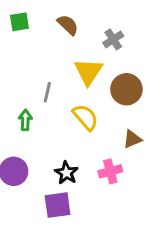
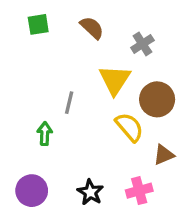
yellow semicircle: (85, 117) -> (129, 127), moved

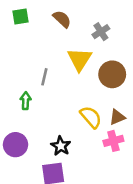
yellow semicircle: (129, 127) -> (91, 117), moved
pink cross: (139, 191) -> (113, 141), moved

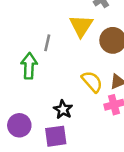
green arrow: (26, 101) -> (29, 66), size x1.5
purple circle: (15, 145) -> (19, 125), moved

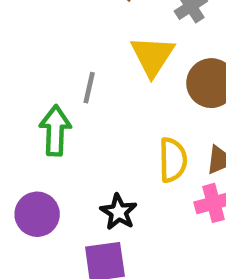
yellow semicircle: (92, 82) -> (173, 160), turned 40
purple circle: (19, 125) -> (37, 214), moved

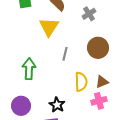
yellow triangle: (152, 56) -> (49, 27), moved
gray line: (89, 88) -> (65, 54), moved

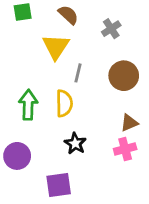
gray line: (65, 54) -> (78, 73), moved
yellow semicircle: (81, 82) -> (64, 103), moved
black star: (57, 105) -> (75, 143), moved

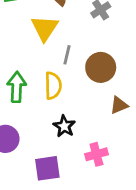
brown circle: (124, 76) -> (101, 67), moved
pink cross: (125, 149) -> (96, 154), moved

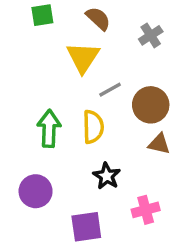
gray line: (67, 55) -> (110, 90), turned 48
brown triangle: (119, 105) -> (159, 144), moved, turned 36

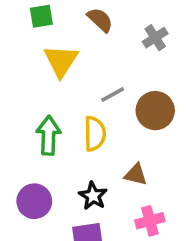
yellow triangle: (83, 57) -> (61, 61), moved
brown triangle: (159, 144) -> (136, 175), moved
black star: (107, 176) -> (93, 196), moved

